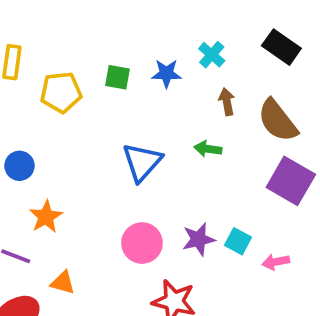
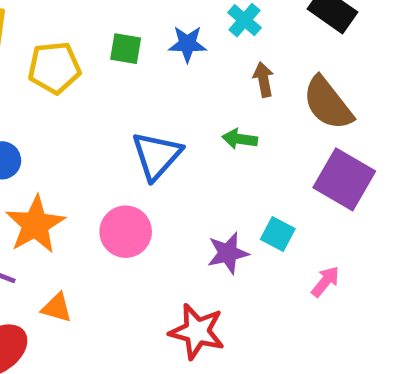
orange star: (46, 217) -> (35, 225), size x1.4
cyan square: (238, 241) -> (278, 234), moved
pink circle: (142, 243) -> (126, 232), moved
pink arrow: (276, 262) -> (325, 282), turned 140

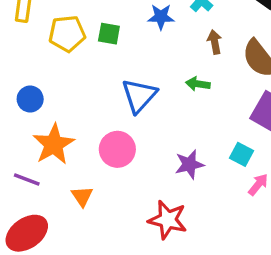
green square: (126, 49) -> (109, 34), moved
cyan square: (278, 234) -> (241, 154), moved
orange triangle: (57, 308) -> (82, 196), moved, turned 40

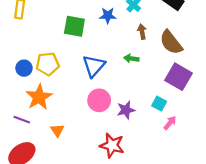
yellow pentagon: (67, 34) -> (48, 64), moved
green square: (109, 34) -> (74, 26), size x1.5
pink circle: (117, 149) -> (99, 100), moved

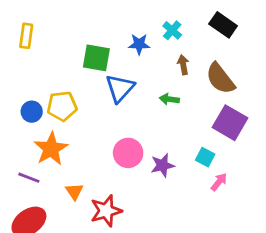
blue triangle: (94, 66) -> (120, 88), moved
red star: (112, 145) -> (106, 211), moved, turned -30

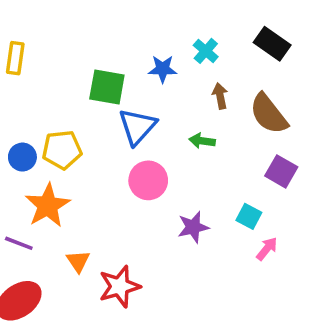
purple square: (230, 123) -> (281, 171), size x0.7
pink circle: (128, 153) -> (148, 180), moved

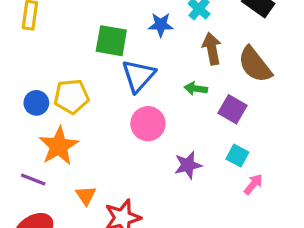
brown arrow: (220, 96) -> (212, 49), size x1.4
purple square: (281, 171) -> (233, 109), moved

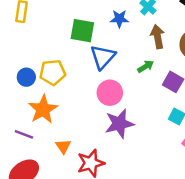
green arrow: (196, 89) -> (146, 66), turned 140
purple star: (188, 165) -> (119, 124), moved, size x1.4

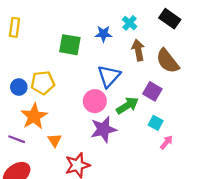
blue triangle: (103, 57) -> (109, 76), moved
green arrow: (146, 66) -> (127, 105), moved, size x1.5
orange triangle: (63, 146) -> (55, 140), moved

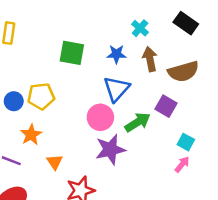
blue star: (103, 34) -> (116, 54), moved
brown semicircle: (168, 61) -> (183, 71), turned -68
orange star: (34, 116) -> (31, 135), size x0.7
cyan square: (156, 123) -> (186, 142), moved

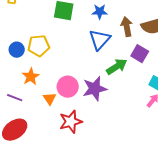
brown arrow: (150, 59) -> (127, 27), moved
pink circle: (100, 117) -> (68, 87), moved

